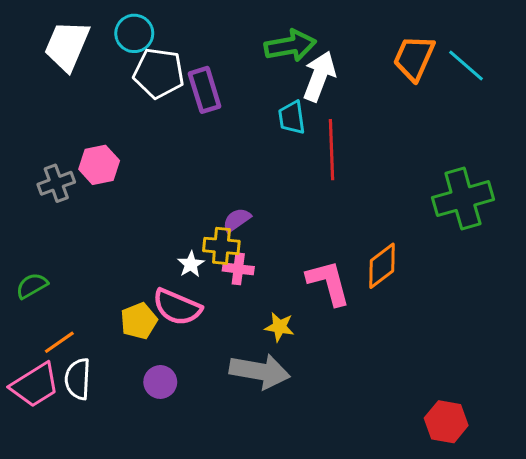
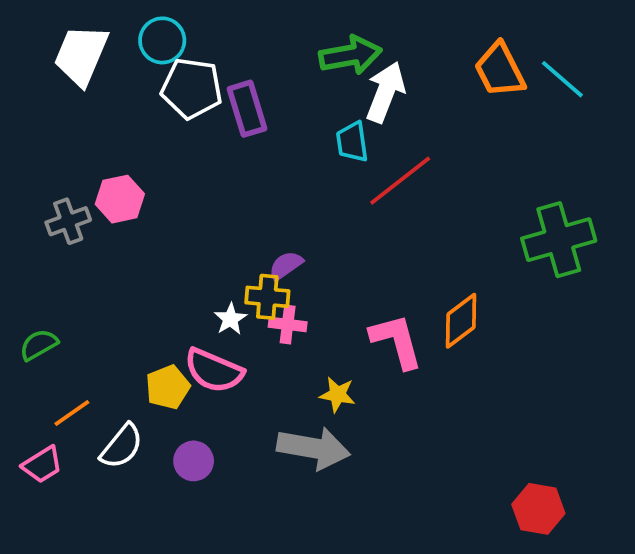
orange trapezoid: (414, 58) -> (500, 70), turned -51
red line: (331, 150) -> (400, 181), turned 54
white semicircle: (78, 379) -> (122, 446), moved, turned -144
pink trapezoid: (35, 385) -> (42, 465), size x0.7

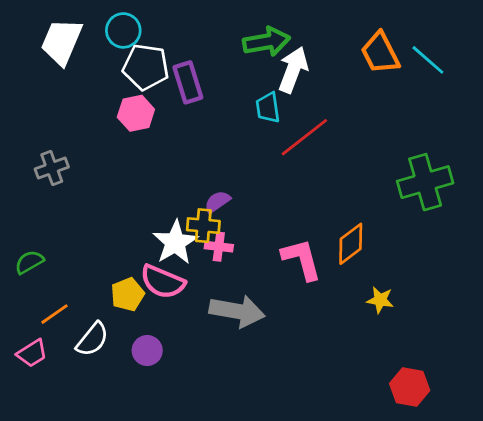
pink hexagon: (120, 199) -> (136, 113), moved
white star: (230, 319) -> (175, 242), size x1.8
yellow star: (337, 395) -> (380, 300), moved
gray arrow: (313, 448) -> (237, 311), moved

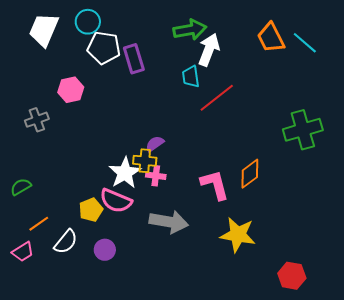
pink hexagon: (136, 113) -> (71, 90), moved
yellow star: (380, 300) -> (238, 235), moved, size x1.8

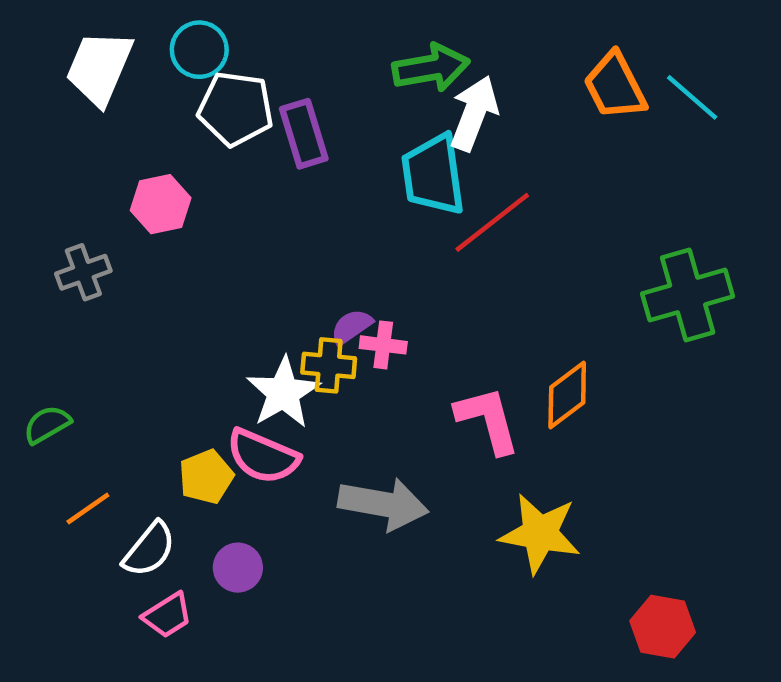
cyan trapezoid: (191, 77) -> (433, 175), size x1.6
pink cross: (156, 176) -> (383, 345), moved
pink trapezoid: (23, 252) -> (167, 615), moved

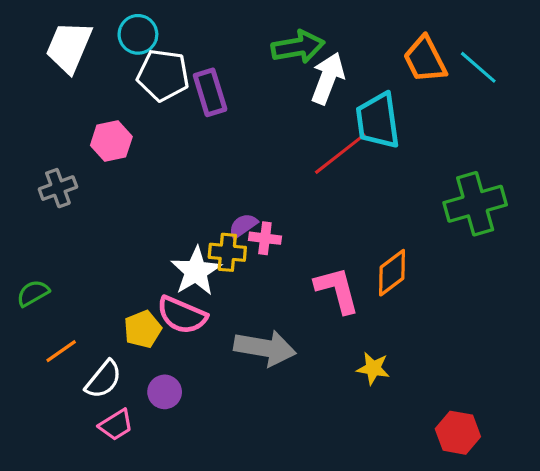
cyan trapezoid: (433, 175) -> (378, 121), moved
yellow star: (540, 533) -> (373, 368), size x0.6

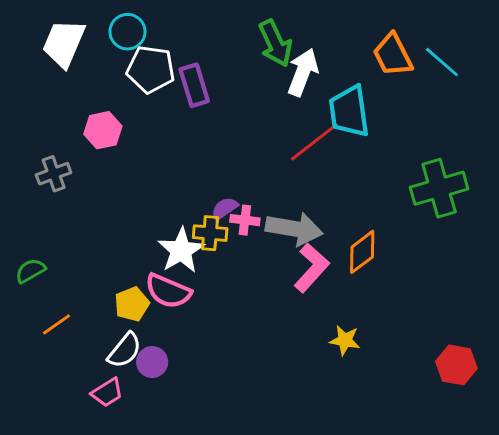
green arrow: (298, 47) -> (275, 43), turned 75
pink L-shape: (337, 290) -> (312, 268), turned 57
gray arrow: (265, 348) -> (294, 229), moved
white semicircle: (103, 379) -> (125, 350), moved
red hexagon: (458, 433) -> (456, 365), moved

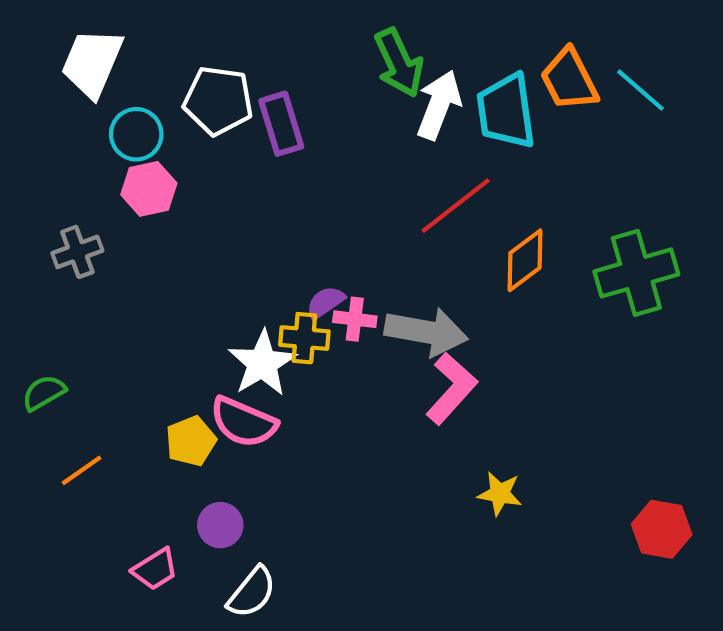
cyan circle: (128, 32) -> (136, 134), moved
cyan trapezoid: (349, 111) -> (506, 111), moved
orange diamond: (362, 252) -> (525, 260), moved
white semicircle: (125, 350) -> (252, 592), moved

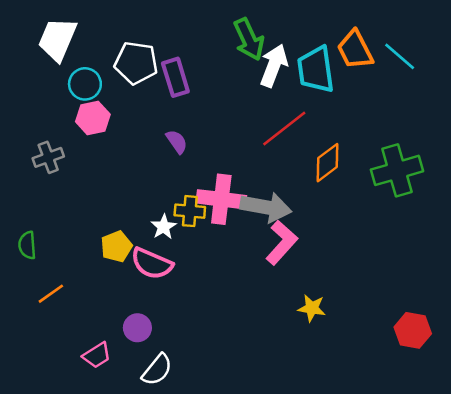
purple semicircle: (325, 302) -> (177, 142), moved, turned 90
pink cross: (355, 319) -> (221, 199), size x1.8
white star: (262, 363) -> (164, 227), size x0.6
green semicircle: (44, 393) -> (27, 245), turned -64
yellow pentagon: (191, 441) -> (116, 246), moved

